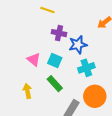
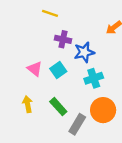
cyan square: (55, 60) -> (58, 70), turned 32
green rectangle: (55, 84) -> (58, 107), moved

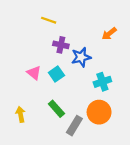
cyan cross: (94, 78) -> (102, 82), moved
yellow arrow: (28, 104) -> (21, 114), moved

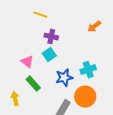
blue star: (81, 57) -> (64, 78), moved
cyan square: (56, 74) -> (49, 55), moved
green rectangle: (56, 109) -> (33, 84), moved

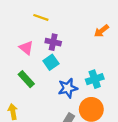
pink triangle: (27, 62) -> (26, 48), moved
green rectangle: (33, 84) -> (26, 79), moved

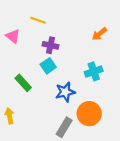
pink triangle: (26, 48) -> (13, 36), moved
cyan cross: (95, 79) -> (94, 71), moved

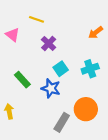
purple cross: (50, 45) -> (49, 44), turned 32
cyan square: (48, 66) -> (61, 69), moved
blue star: (65, 92) -> (51, 88), moved, turned 30

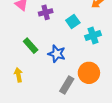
purple cross: (49, 44) -> (46, 12), moved, turned 32
cyan square: (61, 69) -> (73, 21), moved

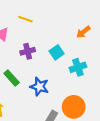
purple cross: (46, 12) -> (28, 51), moved

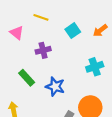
cyan square: (57, 52) -> (73, 31), moved

